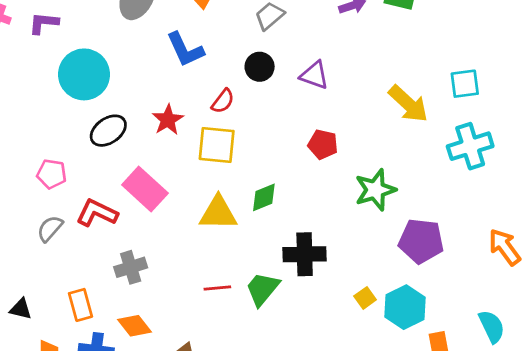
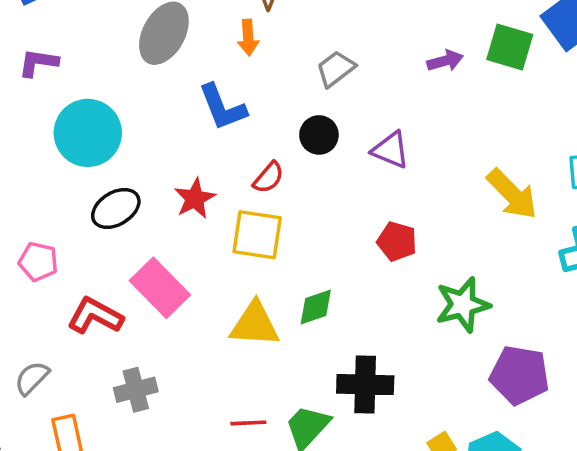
gray semicircle: (50, 229) -> (32, 378), moved

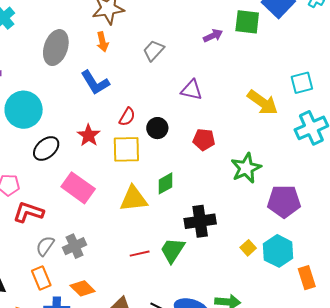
black circle: (319, 135) -> (157, 128), moved
red L-shape: (95, 316) -> (28, 212), moved
gray semicircle: (32, 378) -> (45, 246), moved

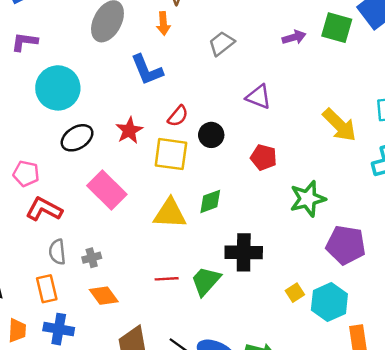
gray semicircle: (45, 246) -> (57, 252), turned -50
gray cross: (75, 246) -> (92, 258), size x0.7
orange diamond: (83, 288) -> (104, 296), moved

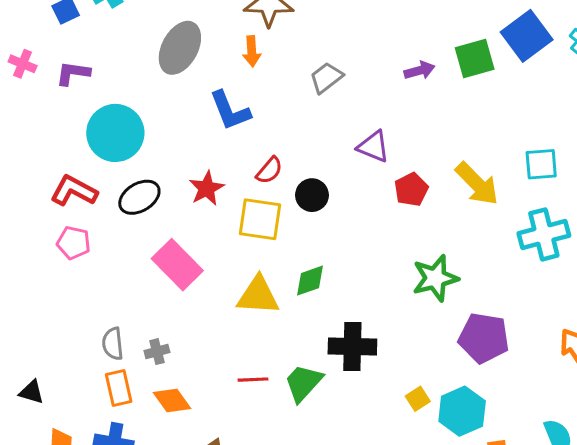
green square: (337, 28) -> (475, 59), turned -32
red pentagon: (264, 157) -> (411, 190), moved, turned 30
red L-shape: (44, 209) -> (74, 191), moved
orange rectangle: (47, 289) -> (119, 388), moved

